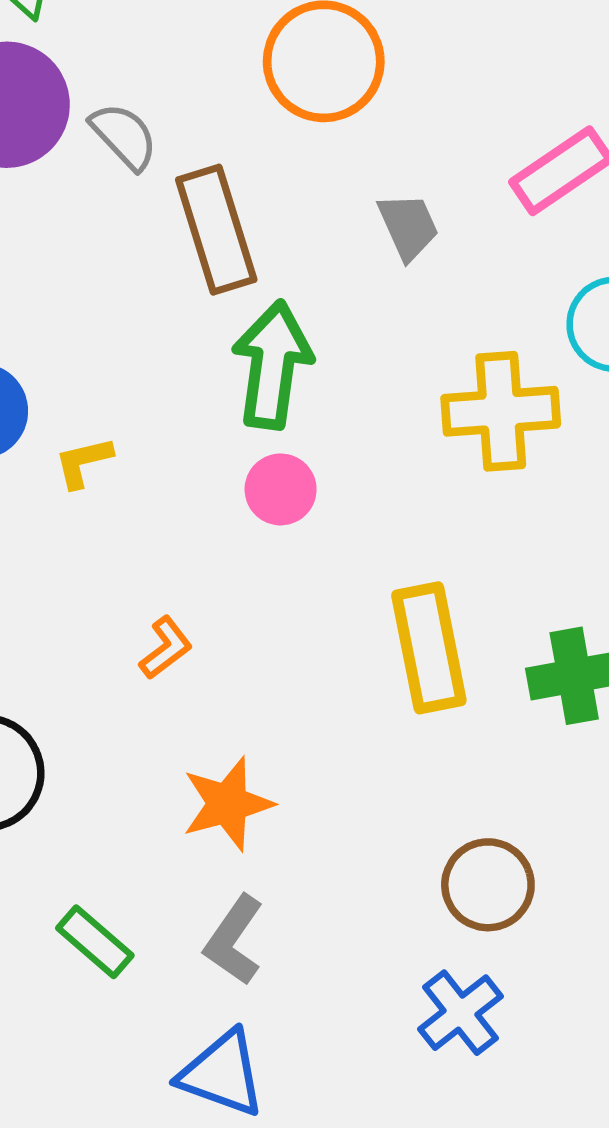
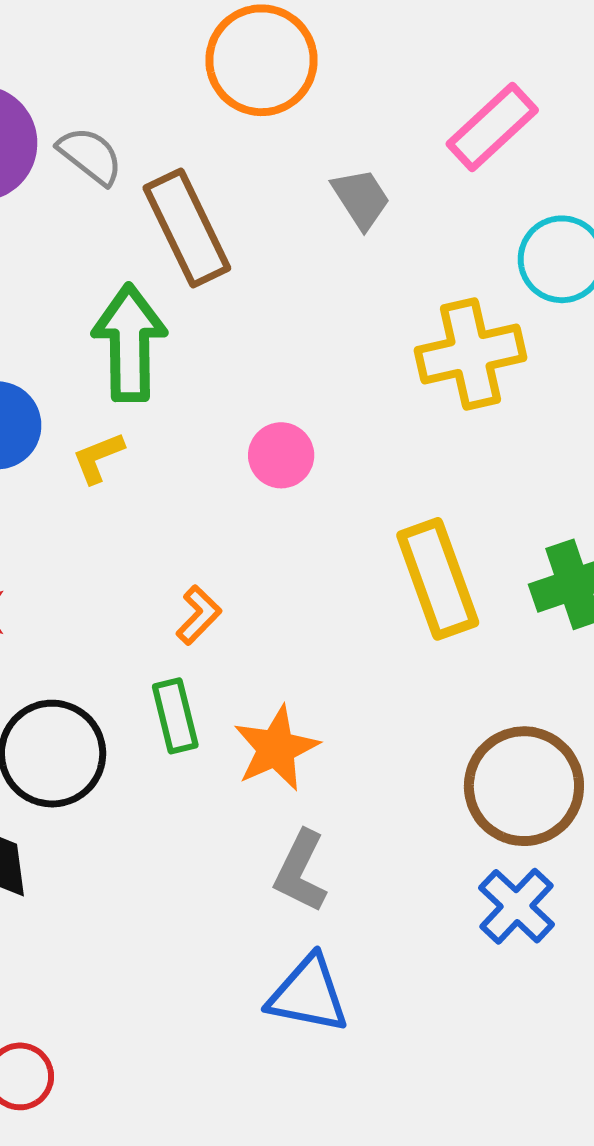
green arrow: (272, 365) -> (130, 343), moved
brown circle: (488, 885) -> (524, 786), size x1.4
green rectangle: (95, 942) -> (175, 716), moved, turned 44

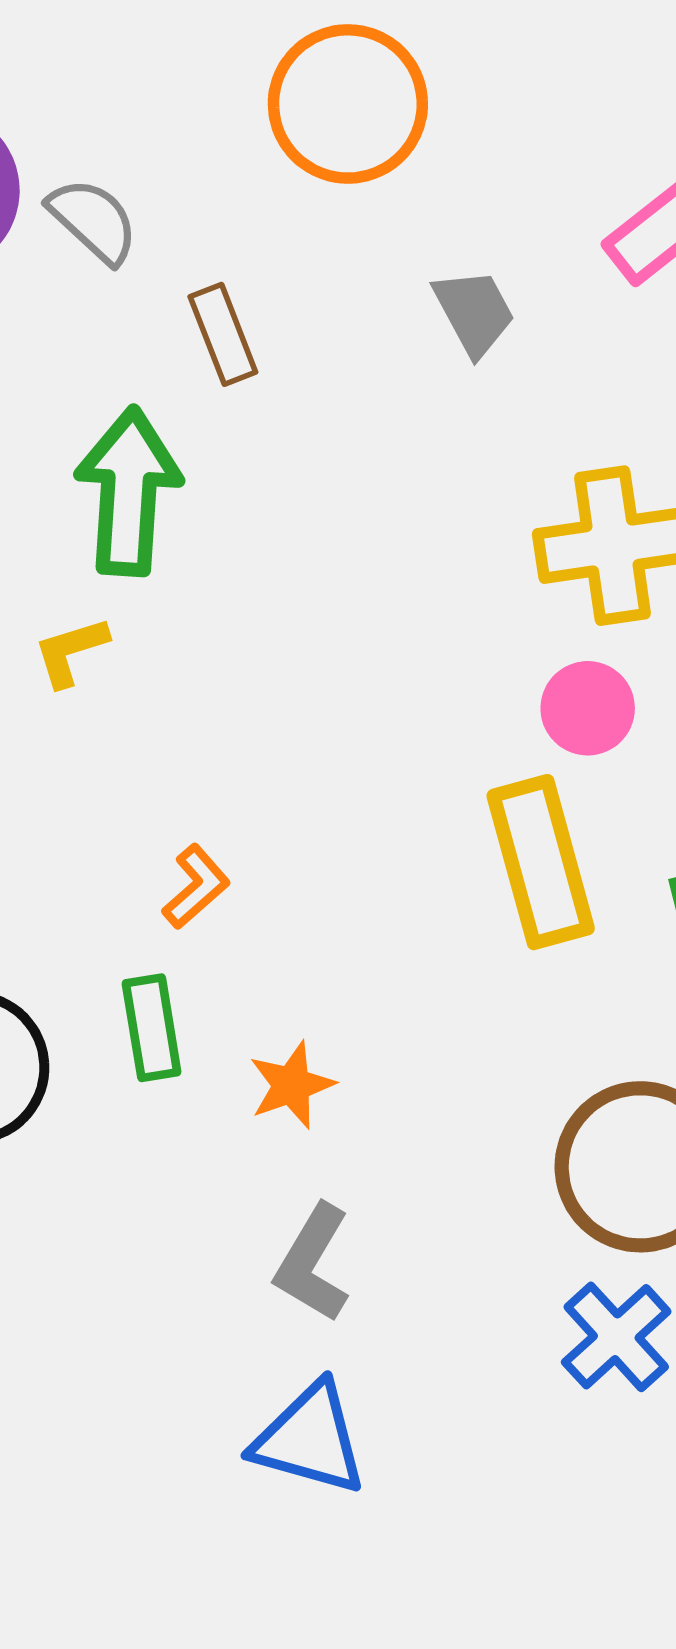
brown rectangle: (187, 228) -> (223, 334), size x0.6
pink circle: (281, 455) -> (588, 708), moved
orange star: (276, 748) -> (292, 1085), size x0.7

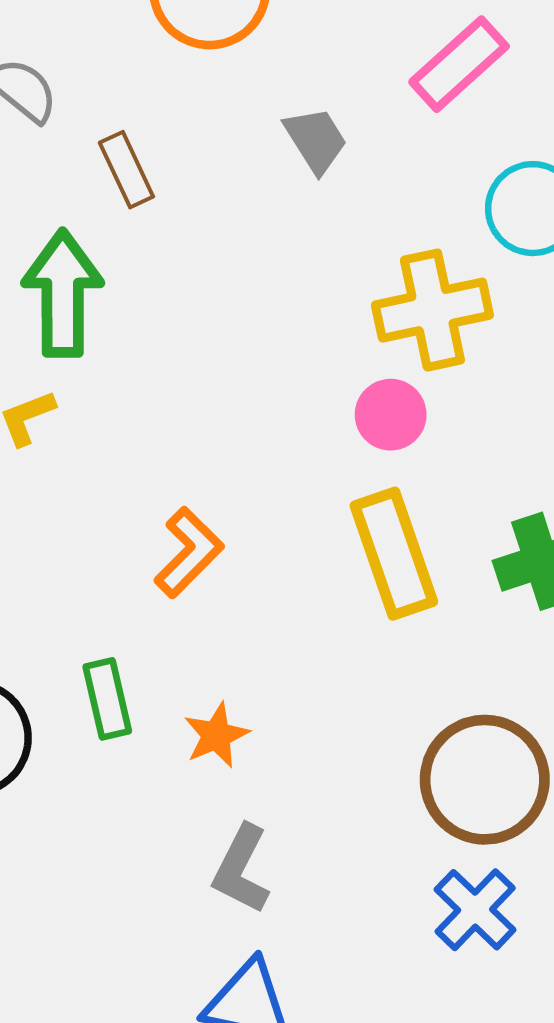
pink circle: (588, 708) -> (391, 415), moved
orange L-shape: (196, 887) -> (189, 553), moved, size x1.4

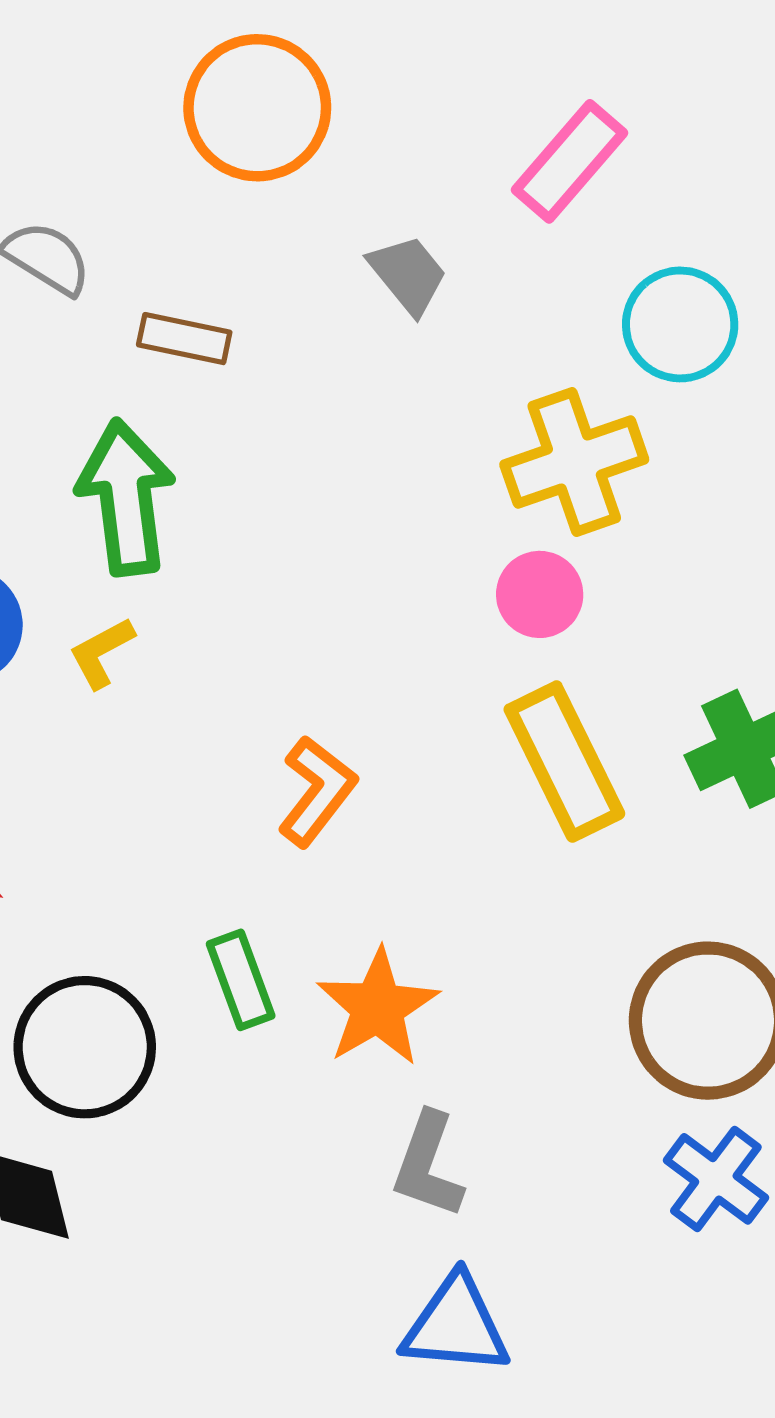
brown rectangle: (126, 170) -> (184, 339), turned -46
orange star: (216, 735) -> (378, 1007), size x1.5

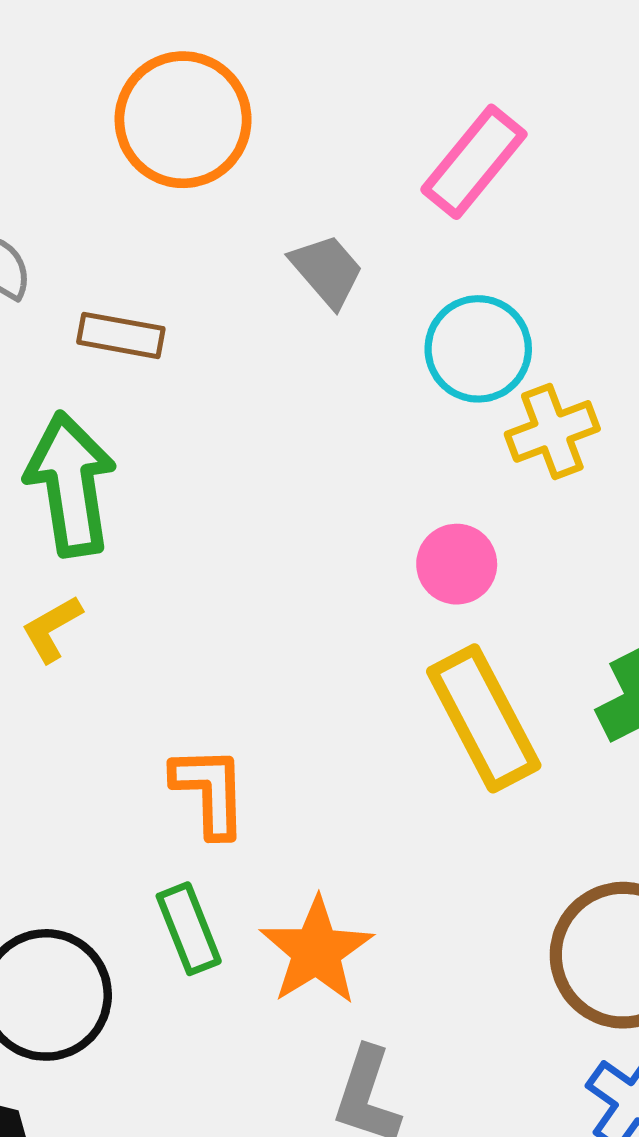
cyan circle: (680, 324) -> (478, 349), moved
yellow cross: (574, 462) -> (552, 431), moved, size x0.7
orange L-shape: (317, 791) -> (210, 791), moved, turned -38

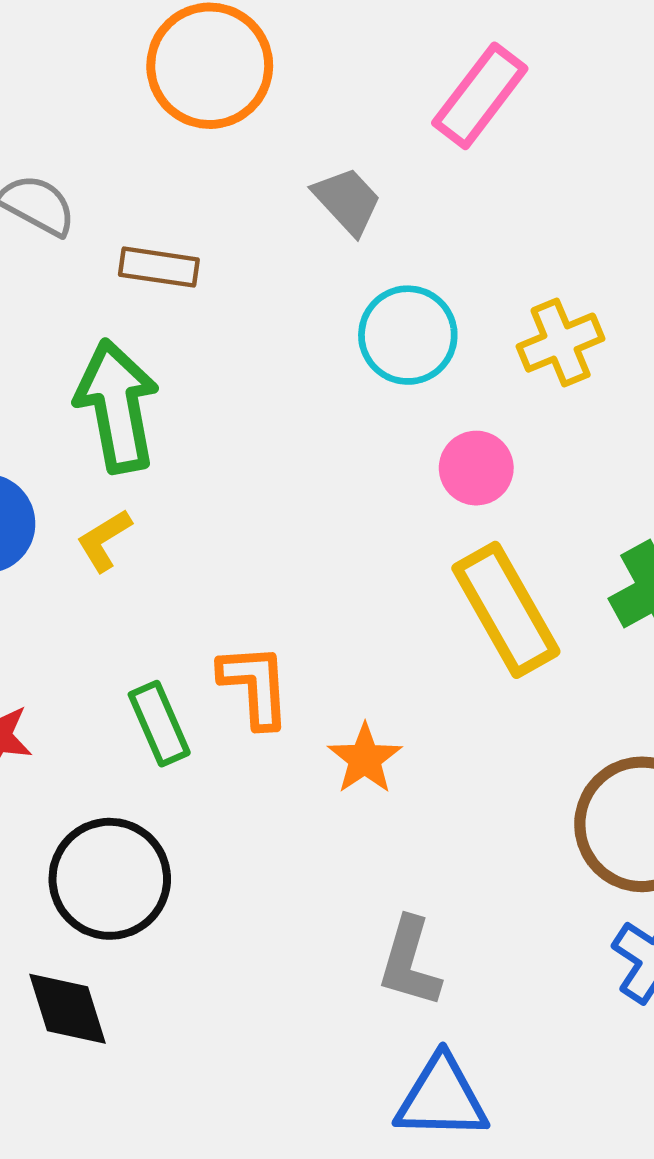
cyan circle: (478, 349) -> (408, 335), moved
green rectangle: (189, 929) -> (159, 724), moved
orange star: (316, 951) -> (365, 759), moved, size x0.7

